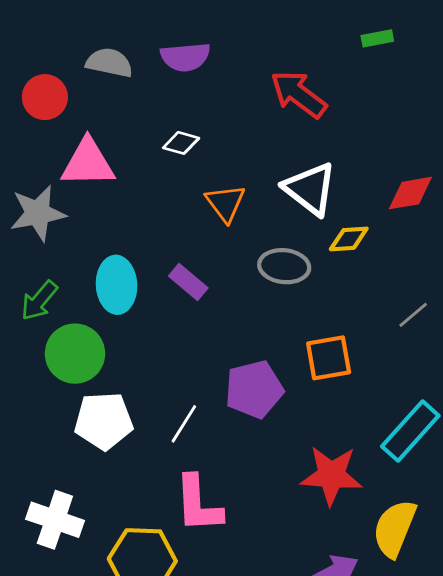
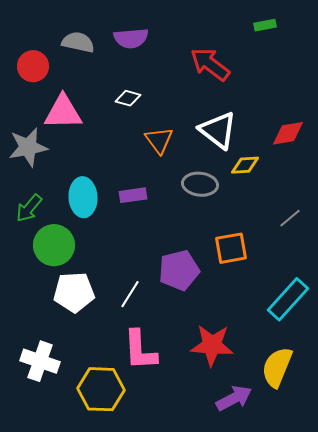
purple rectangle: (188, 282) -> (133, 195), turned -48
red star: (331, 475) -> (212, 345), moved

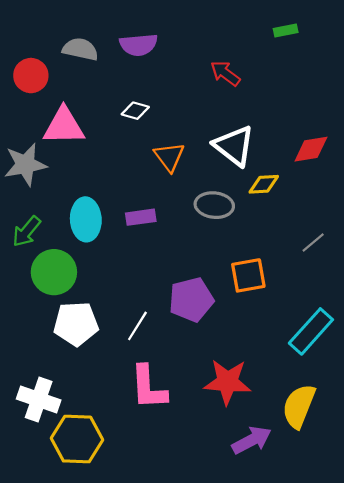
red arrow: (210, 64) -> (225, 73), size x0.7
yellow hexagon: (101, 389) -> (77, 439), moved

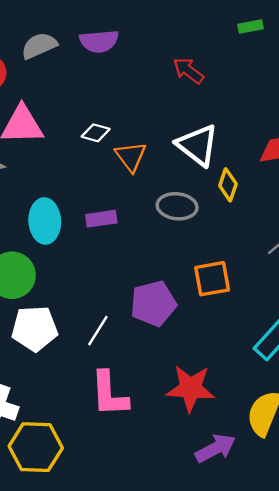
gray semicircle: (80, 49) -> (39, 46), turned -36
white diamond: (135, 111) -> (96, 133), moved
yellow diamond: (264, 184) -> (228, 185), turned -68

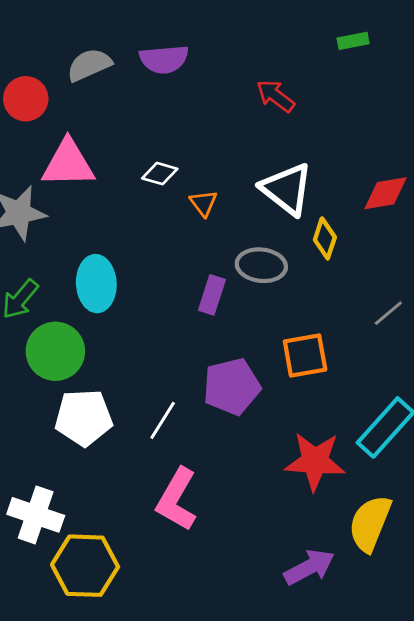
orange triangle: (131, 157) -> (204, 203), size x0.7
purple rectangle: (101, 219) -> (212, 295), moved, turned -64
red star: (191, 388) -> (315, 461), moved
pink L-shape: (109, 394) -> (177, 499), turned 33

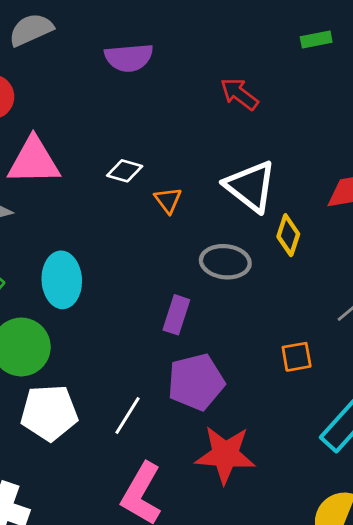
gray semicircle: (89, 65) -> (31, 30), moved
purple rectangle: (212, 295) -> (176, 315), moved
orange square: (305, 356) -> (297, 357), moved, size x0.7
red star: (315, 461) -> (225, 455), moved

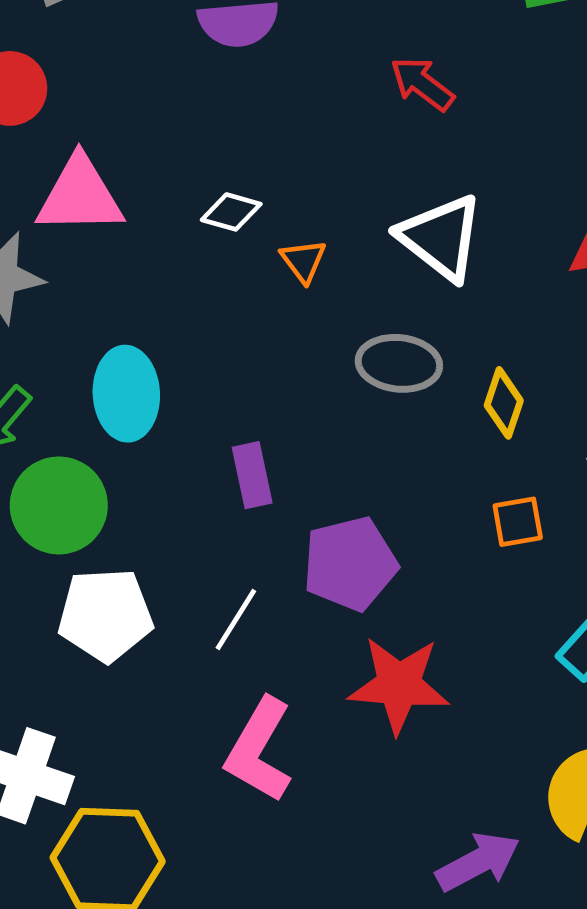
yellow diamond: (288, 235) -> (504, 403), moved
purple rectangle: (176, 315) -> (252, 475), moved, turned -30

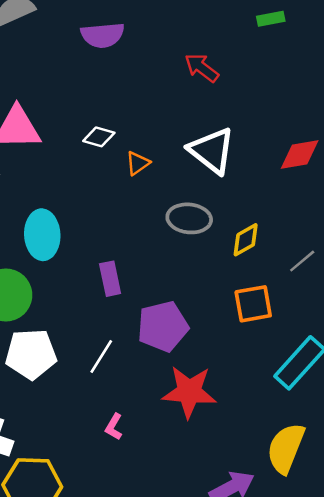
orange triangle: (303, 261) -> (138, 163), turned 32
yellow diamond: (504, 403) -> (246, 240), turned 42
orange square: (518, 522) -> (253, 304), size x1.4
pink L-shape: (259, 750) -> (114, 427), size x0.5

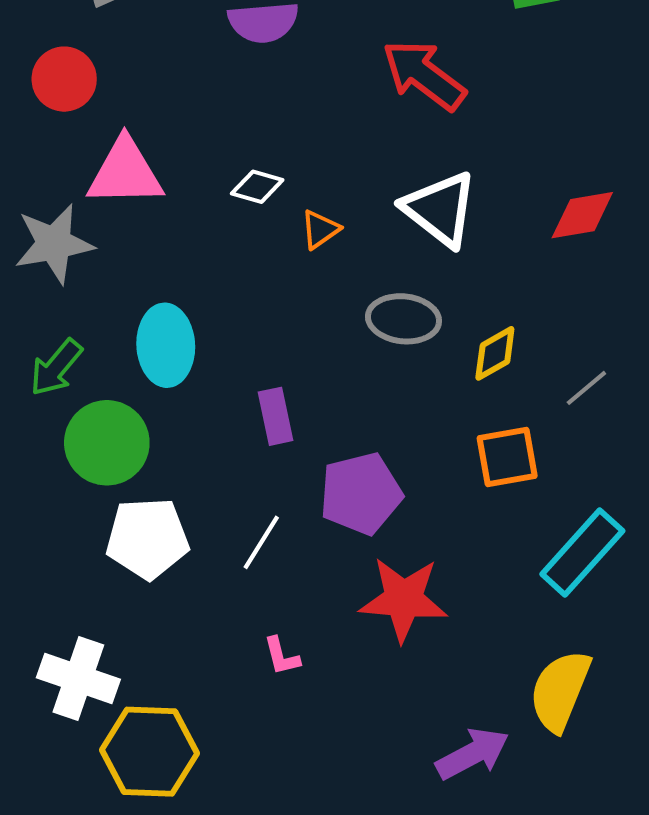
red arrow: (202, 68) -> (424, 75), size x1.5
pink L-shape: (114, 427) -> (282, 656), turned -44

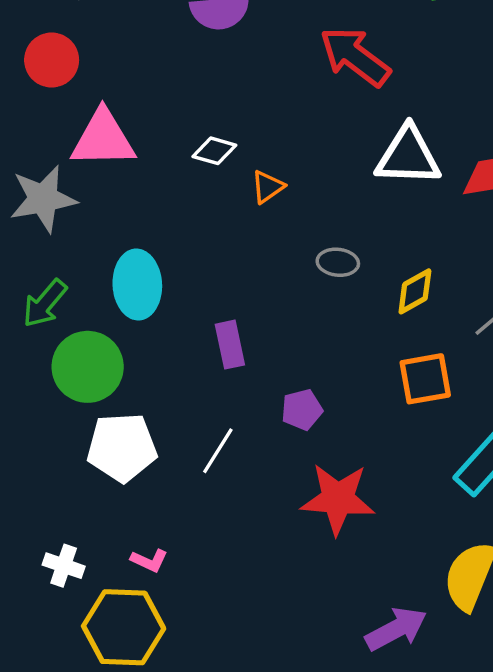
white triangle: (440, 209) -> (408, 156), moved, turned -36
gray ellipse: (404, 319) -> (338, 262), size x0.7
purple pentagon: (361, 494) -> (302, 410), size x0.6
pink L-shape: (282, 656) -> (149, 560), moved, turned -51
white cross: (78, 679) -> (64, 566), size x0.6

